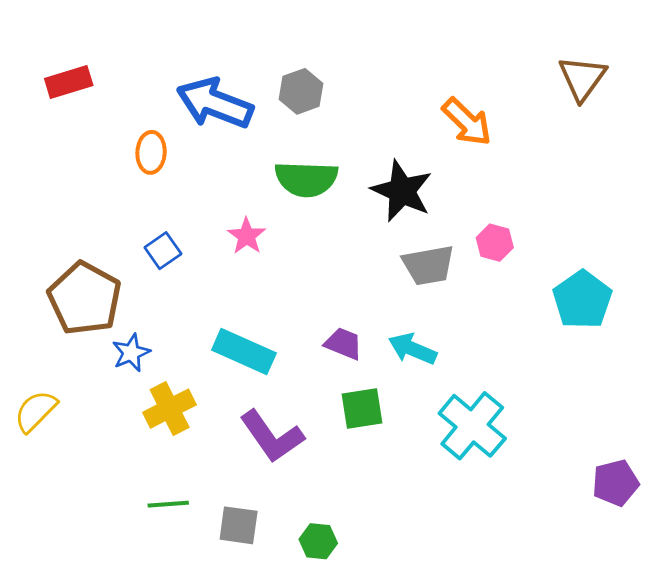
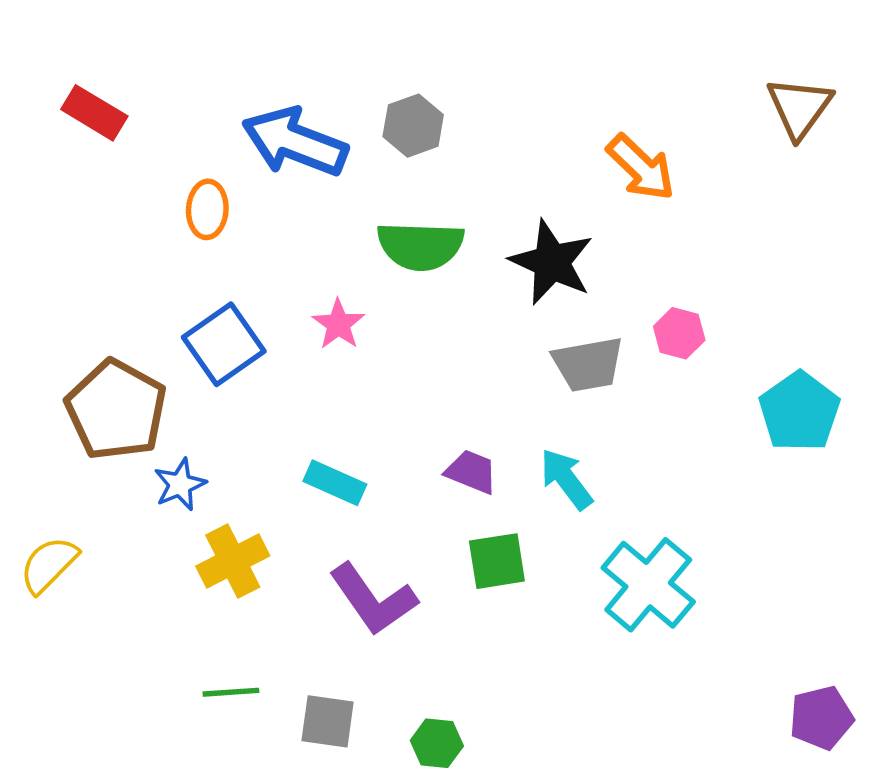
red rectangle: (69, 82) -> (94, 113), turned 48
blue square: (163, 251) -> (224, 344), size x1.6
cyan arrow: (412, 349) -> (566, 479), turned 30
cyan rectangle: (244, 351) -> (335, 483), size x0.7
purple pentagon: (616, 483) -> (821, 718), moved

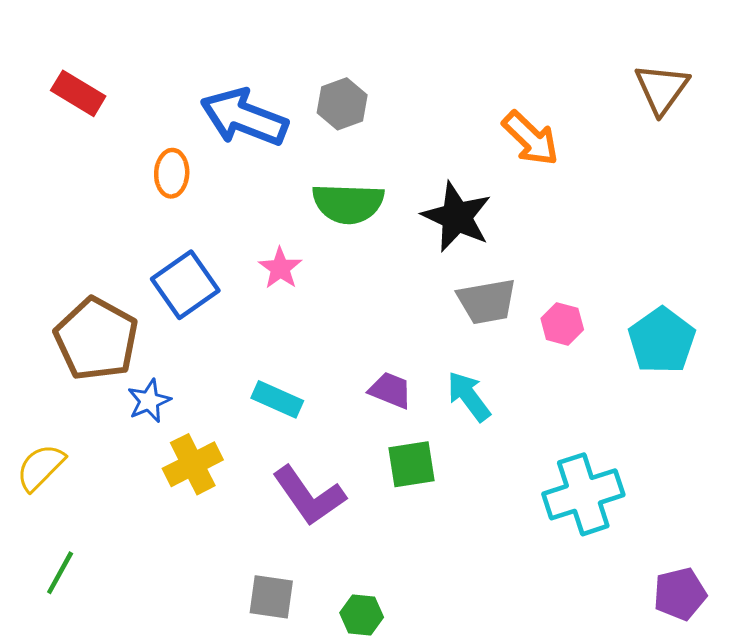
pink hexagon: (679, 333) -> (562, 324), moved
cyan cross: (648, 585) -> (583, 494), moved, turned 32
green line: (231, 692) -> (60, 573), moved, turned -57

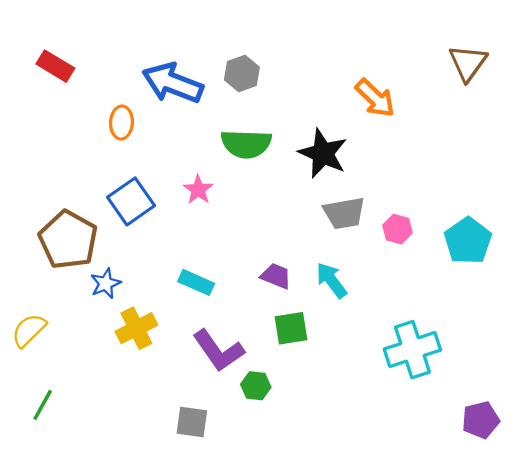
green hexagon: (362, 615) -> (256, 386), moved

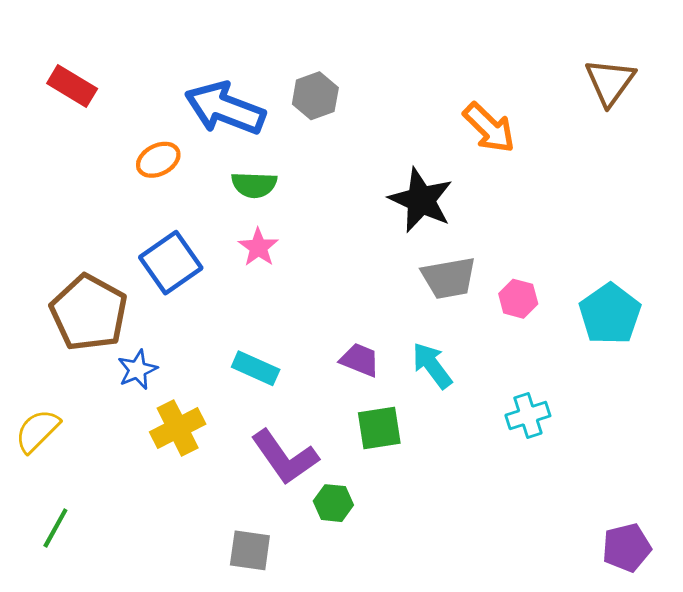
orange ellipse: (121, 123) -> (158, 160), turned 60
green semicircle: (246, 144) -> (254, 185), moved, size x0.7
cyan cross: (412, 350) -> (528, 415), moved, size x0.6

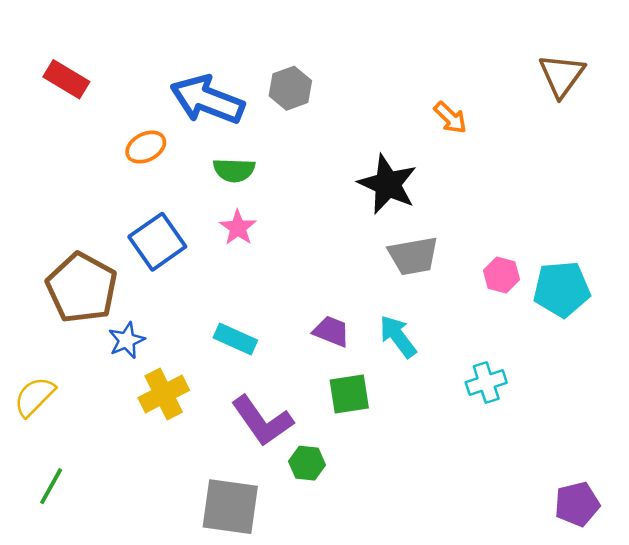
orange arrow: (489, 128) -> (450, 118), size x0.7
pink hexagon: (518, 299) -> (502, 275), moved
cyan pentagon: (610, 314) -> (562, 289), turned 30
gray square: (250, 550) -> (230, 507), size x1.5

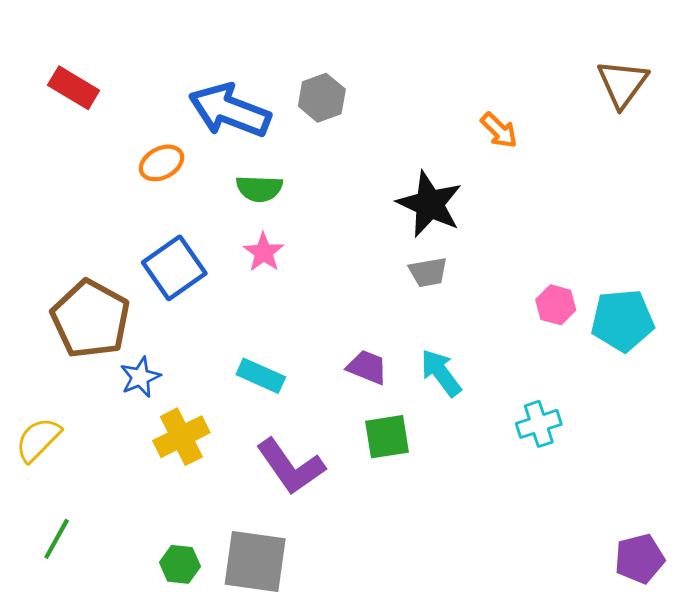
gray trapezoid: (413, 256) -> (428, 272), moved, size x0.7
green hexagon: (307, 463) -> (180, 564), moved

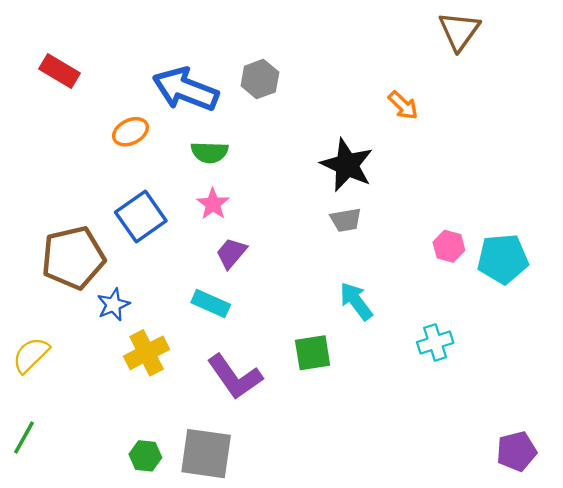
brown triangle: (622, 84) -> (459, 31), moved
brown pentagon: (91, 319) -> (73, 258), turned 30
purple trapezoid: (367, 367) -> (231, 253), moved, turned -72
green line: (57, 539) -> (24, 438), moved

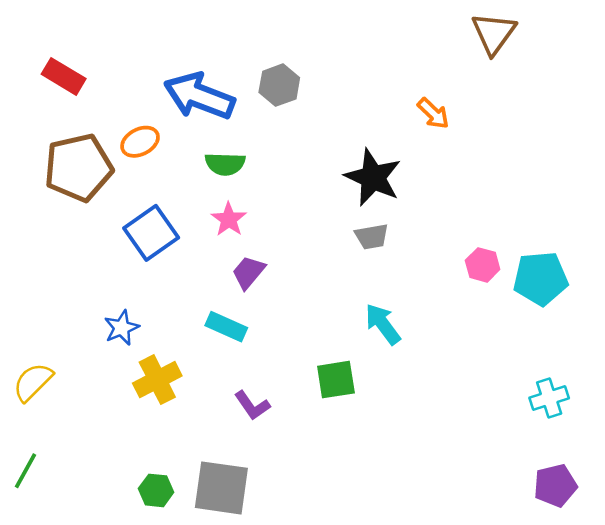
brown pentagon: (73, 258) -> (78, 168), moved
cyan cross: (435, 342) -> (549, 398), moved
purple L-shape: (235, 377) -> (252, 405), size x0.6

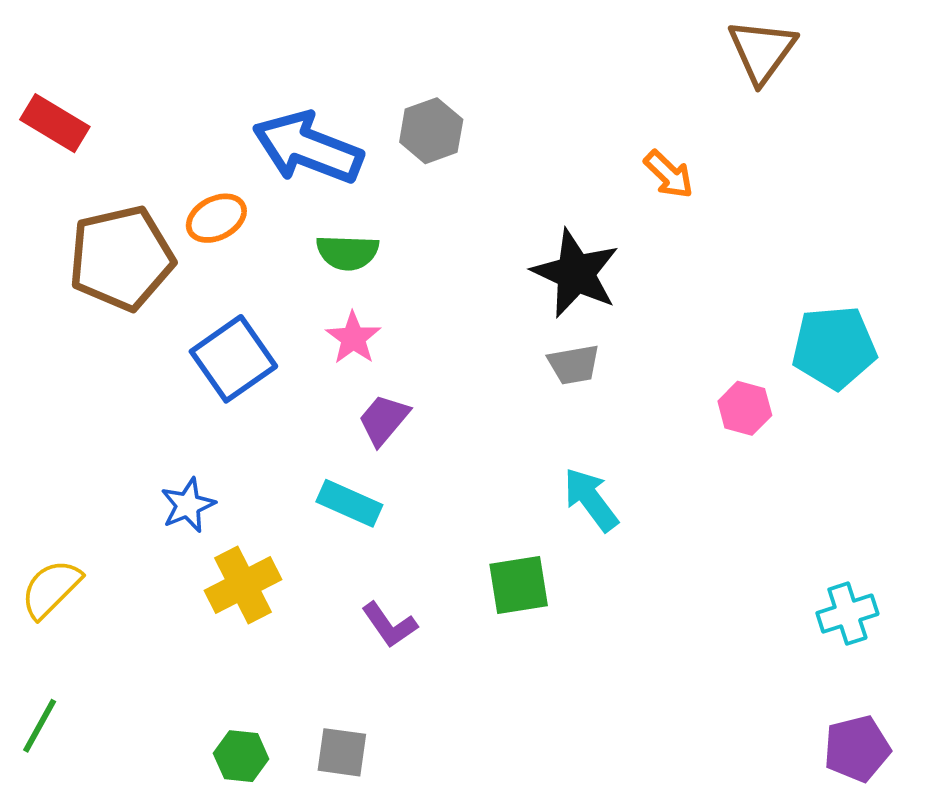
red rectangle: (64, 76) -> (55, 123), moved
cyan pentagon: (540, 278) -> (834, 347), moved
gray square: (221, 488) -> (342, 752), size x0.6

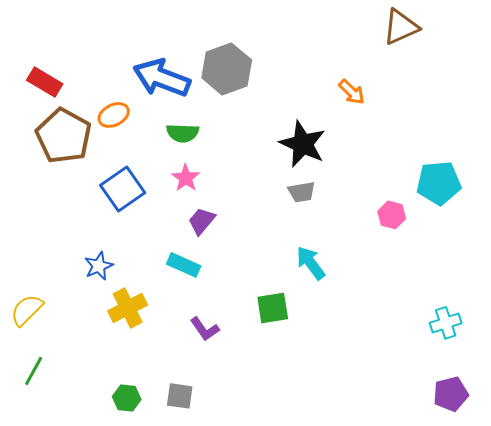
brown triangle: (762, 51) -> (401, 27), turned 30
red rectangle: (55, 123) -> (45, 82), moved
gray hexagon: (431, 131) -> (227, 69), size x1.5
brown pentagon: (121, 258) -> (64, 136), turned -30
green line: (40, 726) -> (34, 371), moved

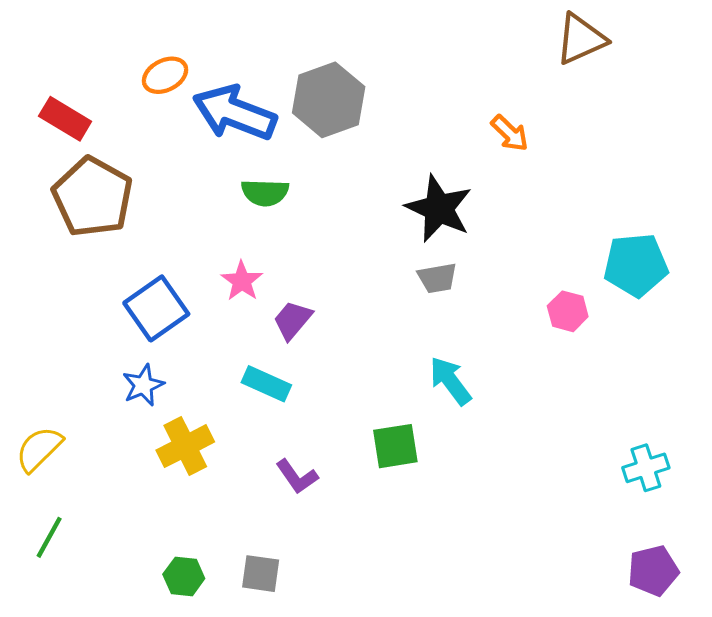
orange ellipse: (114, 115) -> (165, 75), moved
pink star: (186, 178) -> (242, 281), moved
blue square: (123, 189) -> (156, 308), moved

